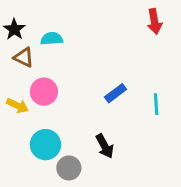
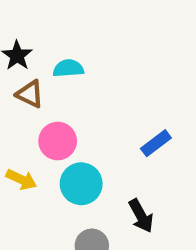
yellow arrow: (17, 106) -> (21, 179), moved
cyan circle: (45, 145) -> (81, 184), moved

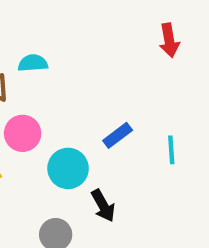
cyan circle: (81, 184) -> (68, 168), moved

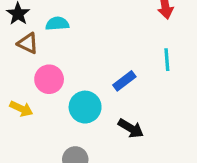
cyan line: (171, 150) -> (167, 60), moved
black arrow: (103, 206) -> (131, 128), moved, turned -30

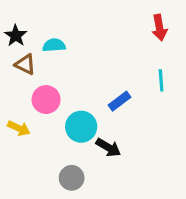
black arrow: (131, 128) -> (108, 147), moved

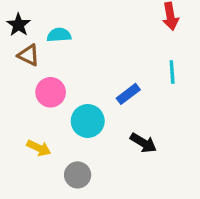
yellow arrow: (19, 128) -> (39, 148), moved
black arrow: (108, 147) -> (143, 143), moved

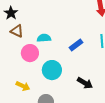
cyan semicircle: (59, 35) -> (44, 38), moved
blue rectangle: (128, 94) -> (76, 45), moved

